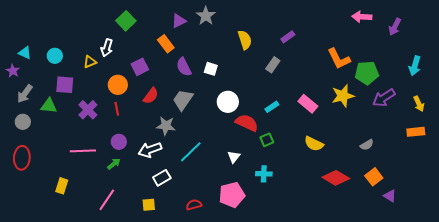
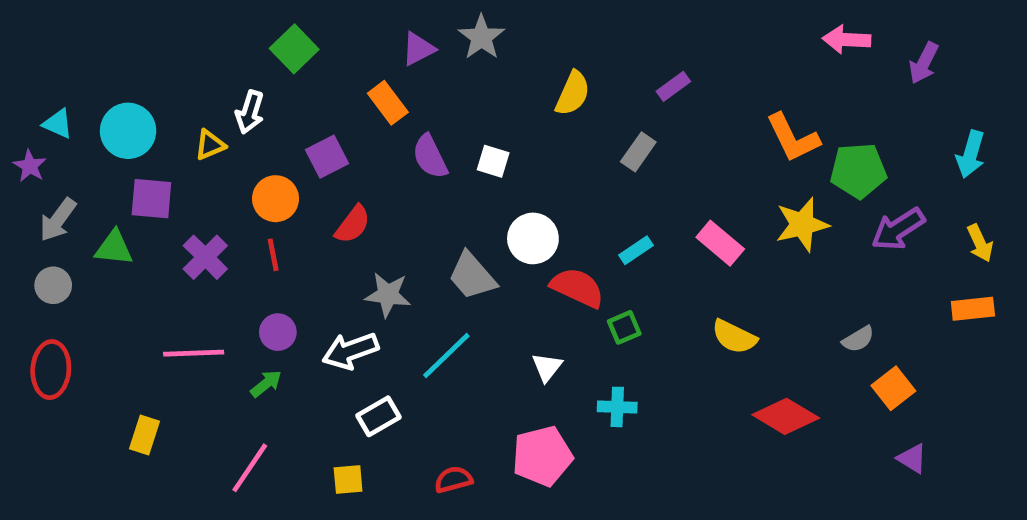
yellow semicircle: (245, 40) -> (573, 93), turned 42
cyan circle: (55, 56) -> (128, 131), size x1.5
gray trapezoid: (183, 100) -> (472, 276), moved, turned -75
orange square: (374, 177) -> (893, 388), moved

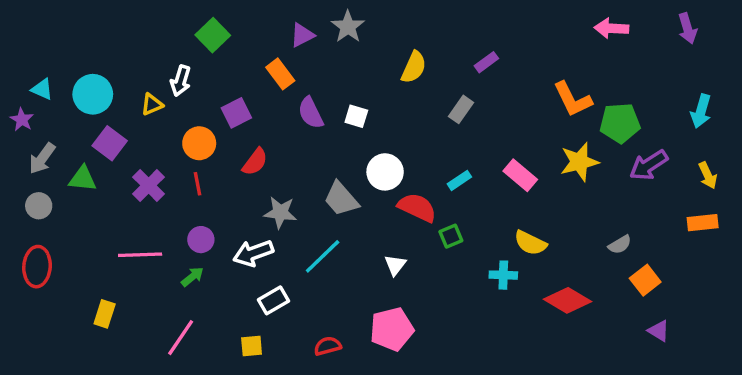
purple arrow: (924, 63) -> (687, 28), moved, turned -44
purple square: (151, 199) -> (110, 143), turned 32
cyan cross: (617, 407) -> (503, 275), moved

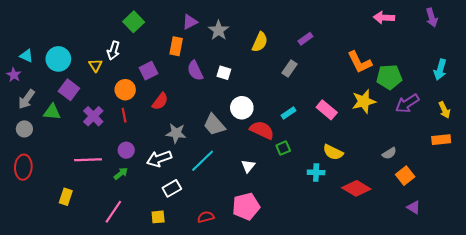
gray star: (348, 27) -> (218, 30), moved
orange rectangle: (280, 74) -> (176, 46), turned 48
yellow triangle: (152, 104) -> (95, 65), turned -40

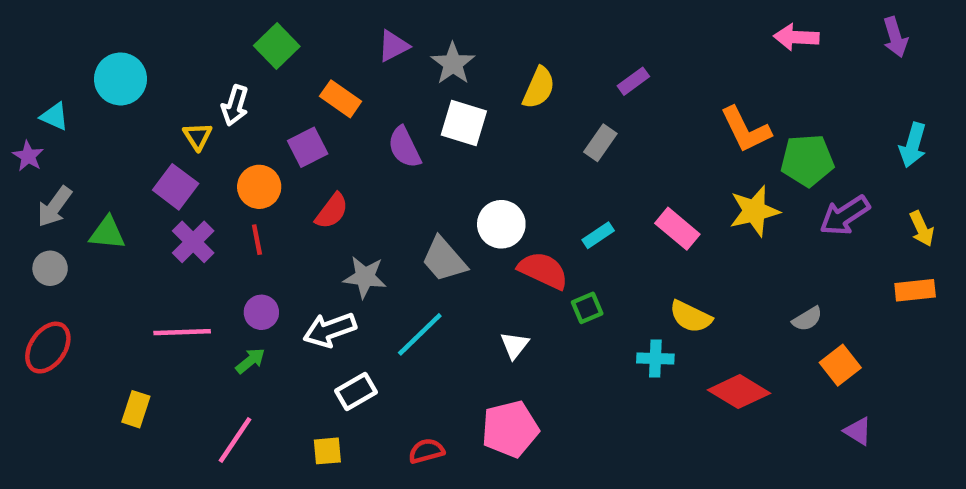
orange rectangle: (176, 46) -> (341, 99), moved, turned -66
cyan circle: (58, 59) -> (121, 79), moved
white square: (224, 73) -> (464, 123), moved, size x1.5
purple square: (69, 90) -> (176, 187), moved
red ellipse: (23, 167) -> (48, 348), turned 30

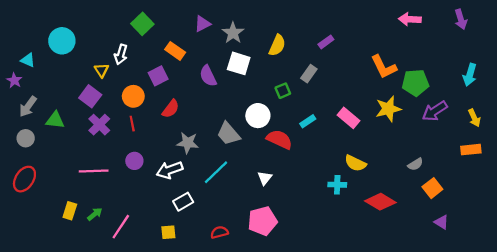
green square: (587, 308) -> (283, 91), moved
green arrow: (250, 361) -> (95, 214), moved

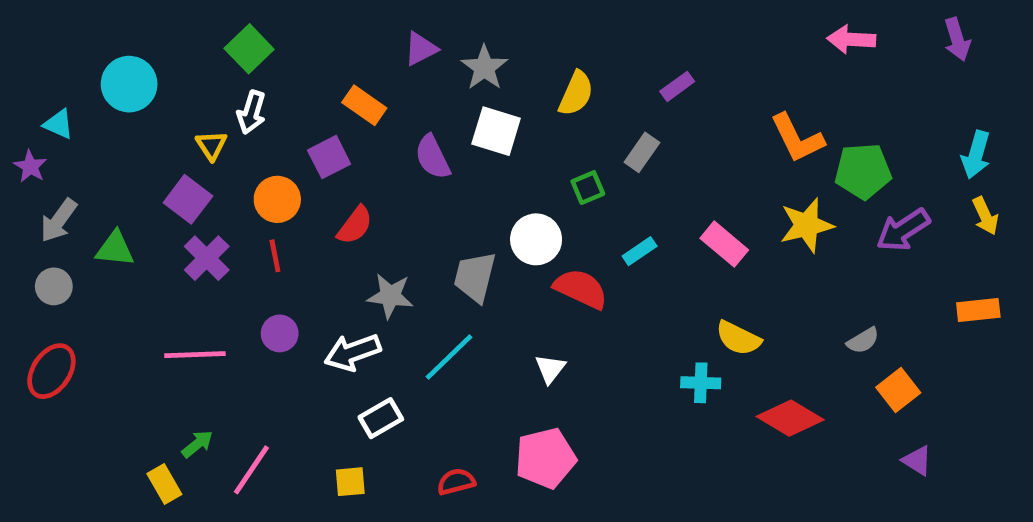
green square: (142, 24) -> (249, 49), moved
yellow arrow: (474, 118) -> (985, 216), moved
gray trapezoid: (228, 134) -> (475, 277), turned 55
yellow rectangle: (70, 211) -> (164, 484), moved, turned -48

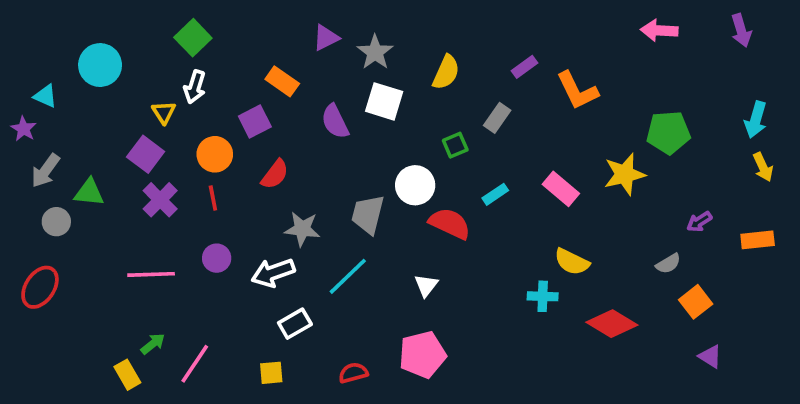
orange L-shape: (797, 138) -> (577, 91), moved
purple arrow: (903, 230) -> (699, 222), moved, size x0.6
gray circle: (54, 286) -> (56, 222), moved

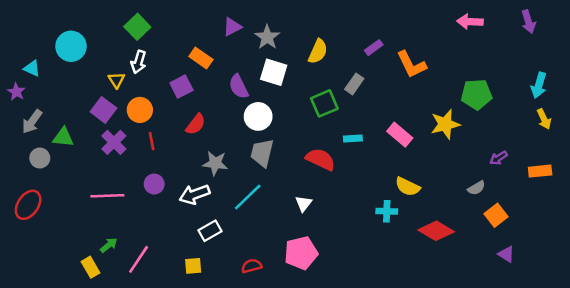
green square: (455, 145) -> (324, 103), size x1.5
orange circle: (215, 154) -> (140, 110), moved
white circle: (415, 185) -> (258, 116), moved
cyan rectangle: (495, 194) -> (353, 139), turned 30

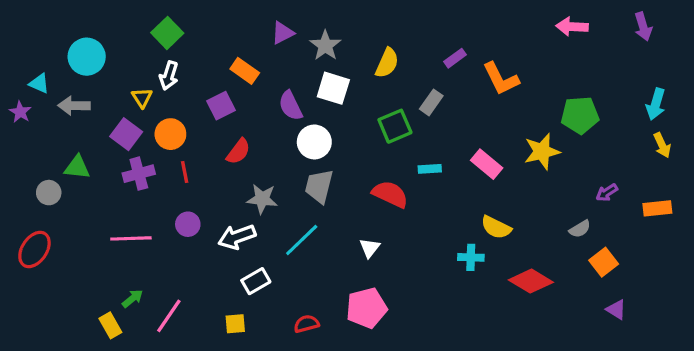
gray arrow: (32, 122) -> (74, 106), moved, turned 55
purple cross: (114, 142) -> (139, 174), turned 30

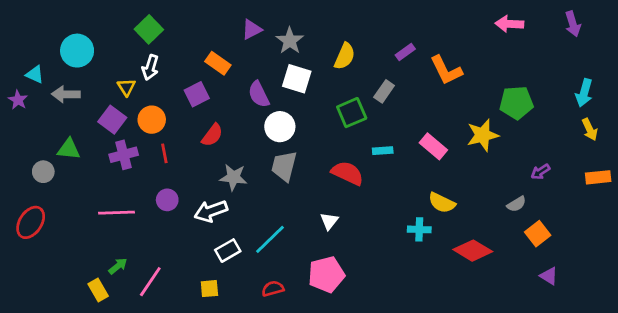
orange rectangle: (657, 208) -> (598, 177), moved
cyan line: (302, 240) -> (270, 239), moved

